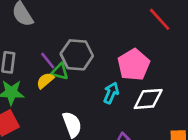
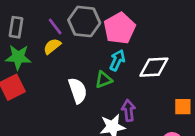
pink pentagon: (134, 65) -> (119, 28), moved
green triangle: (60, 72) -> (104, 80), moved, turned -36

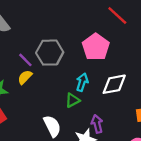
pink pentagon: (119, 28) -> (96, 47), moved
white semicircle: (78, 90) -> (52, 126), moved

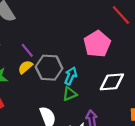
gray hexagon: (50, 53) -> (49, 68), moved
cyan arrow: (82, 82) -> (71, 76), moved

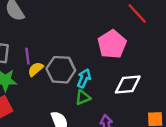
purple line: (27, 50) -> (27, 56), moved, turned 32

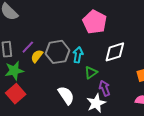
purple line: (27, 56) -> (28, 47), turned 64
green triangle: (83, 97) -> (91, 73), moved

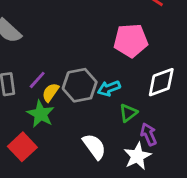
pink pentagon: (95, 22) -> (131, 41), turned -30
cyan arrow: (78, 55) -> (109, 88), turned -119
green star: (14, 71) -> (41, 114), moved, turned -30

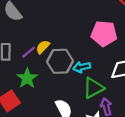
yellow semicircle: (50, 92) -> (43, 47), moved
green triangle: (128, 113) -> (93, 88), size x1.5

